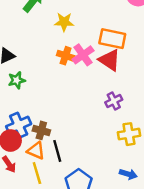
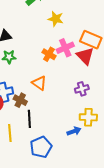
orange cross: (66, 56) -> (49, 54), moved
orange triangle: (36, 151) -> (39, 83), moved
blue arrow: (128, 174) -> (74, 131), moved, turned -48

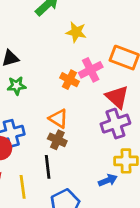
red triangle: (85, 56) -> (117, 97), moved
purple cross: (82, 89) -> (115, 124), size x1.5
brown cross: (20, 100) -> (57, 140), moved

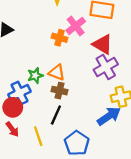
green star: (17, 86) -> (35, 75), moved
black line: (48, 167) -> (56, 115), turned 42
blue arrow: (108, 180) -> (109, 116), size x1.5

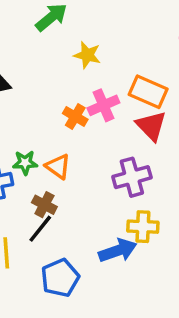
red triangle: (103, 44) -> (151, 126), moved
brown cross: (60, 91) -> (44, 205), moved

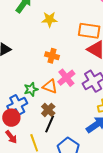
pink cross: (103, 105) -> (66, 78), moved
brown cross: (44, 205) -> (48, 110), turned 32

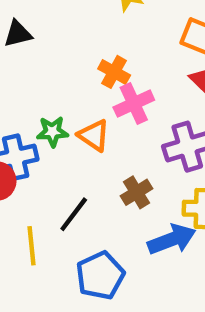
pink cross: (66, 78) -> (134, 104), moved
brown cross: (48, 110) -> (136, 192), moved

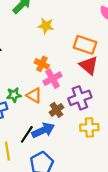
brown cross: (136, 192) -> (56, 110), moved
blue arrow: (172, 239) -> (43, 130), moved

